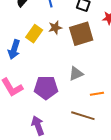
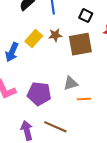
orange line: (97, 94) -> (84, 99), moved
brown line: (83, 116) -> (55, 127), moved

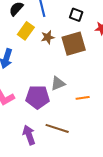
yellow rectangle: (34, 39) -> (26, 31), moved
gray triangle: (71, 83) -> (58, 83), moved

